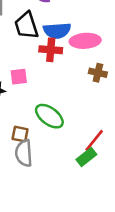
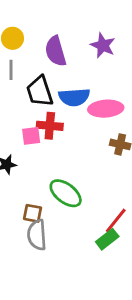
red cross: (51, 50) -> (50, 126), moved
pink square: (19, 77) -> (31, 136), moved

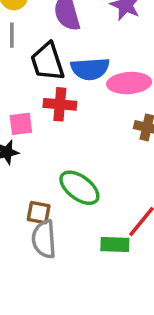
pink square: (31, 136) -> (21, 124), moved
green rectangle: (107, 239) -> (115, 245), moved, turned 40

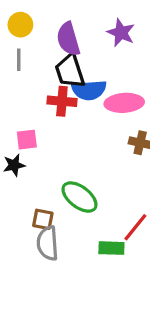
black trapezoid: (47, 62) -> (70, 71), moved
red cross: (60, 104) -> (62, 101), moved

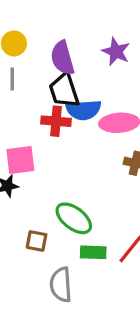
pink square: (27, 140) -> (20, 160), size x1.4
gray semicircle: (48, 243) -> (61, 285), moved
green rectangle: (111, 248) -> (93, 252), moved

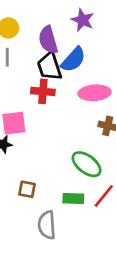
purple star: (116, 52) -> (83, 20), moved
blue semicircle: (84, 110) -> (73, 60), moved, turned -44
green ellipse: (74, 218) -> (87, 164), moved

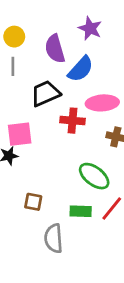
black trapezoid: (50, 66) -> (45, 93), moved, turned 84
red cross: (43, 91) -> (72, 121), moved

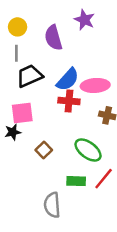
blue semicircle: (81, 69) -> (68, 80), moved
black trapezoid: (45, 93) -> (29, 76), moved
brown square: (33, 202) -> (44, 150), moved, turned 35

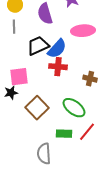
black trapezoid: (29, 76) -> (38, 46), moved
pink ellipse: (95, 85) -> (83, 31), moved
brown square: (44, 150) -> (37, 108), size x1.6

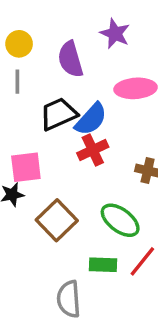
red cross: (58, 67) -> (93, 150), turned -30

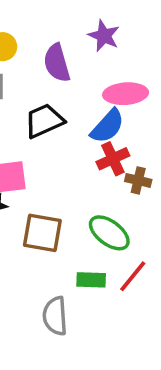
blue semicircle: (91, 119) -> (107, 126), moved
red cross: (93, 150) -> (113, 159), moved
brown square: (57, 220) -> (42, 233), turned -36

